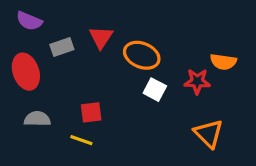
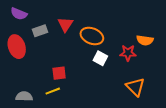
gray semicircle: (37, 119) -> (24, 96), moved
yellow line: (81, 140) -> (53, 91), turned -40

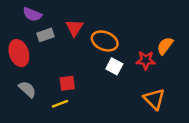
purple semicircle: (19, 14) -> (32, 14), moved
orange semicircle: (145, 40) -> (165, 46), turned 119
gray semicircle: (24, 96) -> (27, 89), moved, turned 42

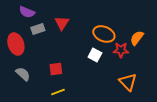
orange ellipse: (105, 41) -> (104, 34), moved
yellow line: (60, 104) -> (58, 92), moved

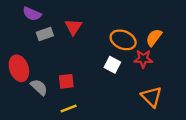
orange semicircle: (137, 38) -> (154, 38), moved
red ellipse: (16, 44) -> (19, 68), moved
gray semicircle: (23, 74) -> (39, 87), moved

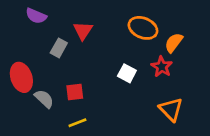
gray rectangle: (45, 34) -> (59, 48), moved, turned -42
orange ellipse: (123, 40) -> (143, 28), moved
red star: (143, 59) -> (162, 67), turned 30

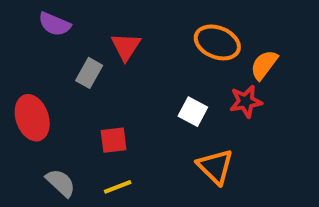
red star: (162, 67) -> (246, 101), turned 30
gray semicircle: (44, 99) -> (61, 183), moved
orange triangle: (171, 109) -> (215, 167), moved

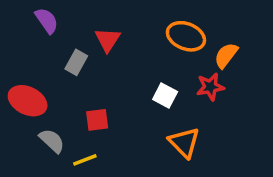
purple semicircle: (55, 24) -> (47, 21), turned -148
red ellipse: (32, 118) -> (28, 101), turned -45
gray semicircle: (61, 183) -> (52, 141), moved
yellow line: (118, 187) -> (85, 160), moved

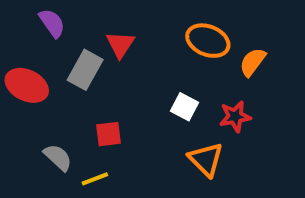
gray rectangle: (76, 62) -> (85, 70), size x1.4
red star: (210, 87) -> (235, 117), moved
red ellipse: (28, 101) -> (27, 85), moved

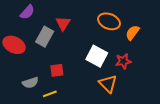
purple semicircle: (52, 23) -> (27, 12), turned 77
white square: (184, 107) -> (97, 56), size x1.5
gray semicircle: (58, 157) -> (30, 83), turned 119

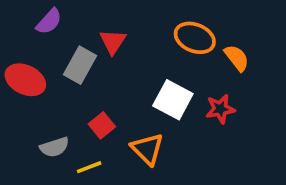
orange semicircle: (132, 33) -> (237, 58), turned 105
red square: (57, 70) -> (102, 125), turned -32
orange triangle: (108, 84) -> (147, 149), moved

